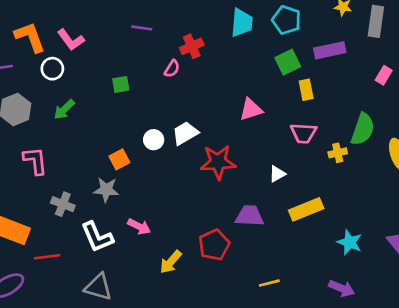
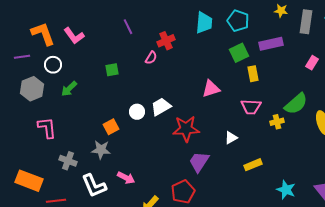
purple line: (142, 28) -> (128, 27), turned 56
white circle: (52, 69) -> (53, 65), moved
green semicircle: (363, 129) -> (296, 104), turned 30
yellow rectangle: (306, 209) -> (253, 165), size x0.7
purple trapezoid: (250, 216) -> (199, 162), moved, turned -60

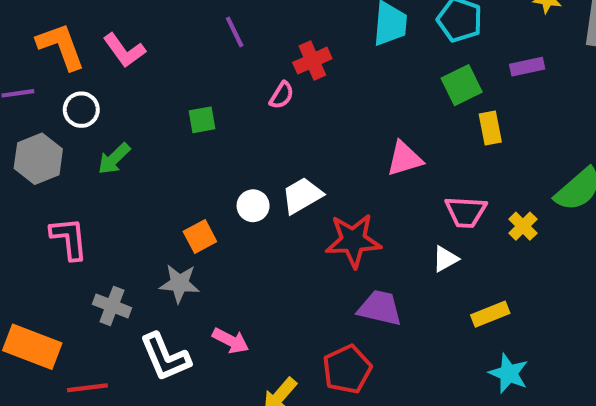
purple rectangle: (271, 44) -> (527, 67), size x0.7
pink trapezoid: (251, 107) -> (466, 212), moved
yellow cross: (277, 122) -> (523, 226), moved, turned -32
purple trapezoid: (199, 162) -> (380, 308), turned 70
cyan star: (286, 190) -> (509, 373), moved

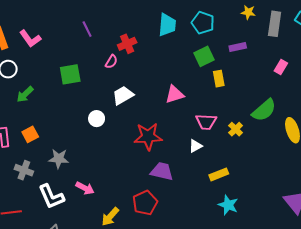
green square: (202, 120) -> (70, 74), size x1.5
white trapezoid: (302, 196) -> (123, 95), moved
orange square: (200, 236) -> (30, 134), moved

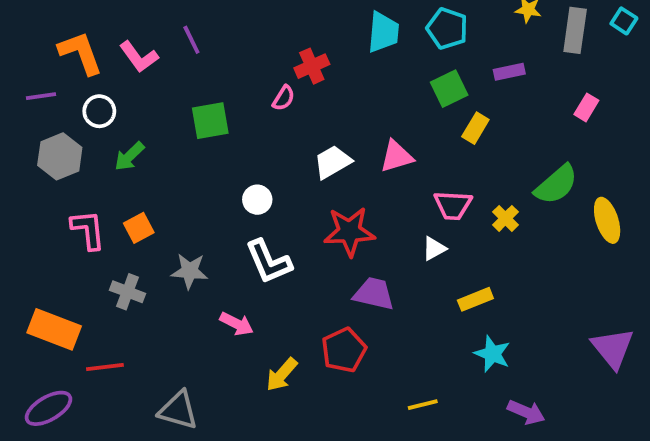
purple line: (87, 29) -> (191, 40), moved
yellow rectangle: (219, 79) -> (475, 128), turned 42
white trapezoid: (123, 95) -> (332, 162), moved
white L-shape: (51, 197) -> (269, 262), moved

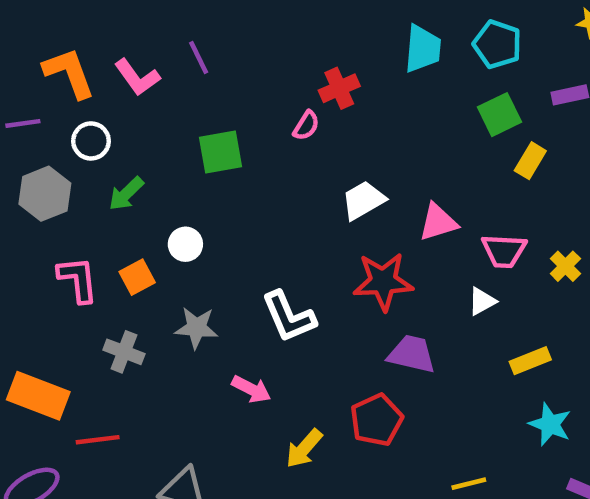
pink triangle: (396, 156) -> (438, 222), moved
white circle: (257, 200) -> (185, 244), moved

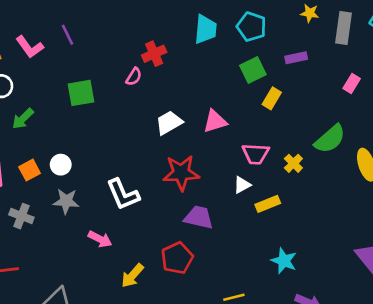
pink triangle: (438, 222) -> (215, 121), moved
white circle: (185, 244) -> (61, 165), moved
yellow rectangle: (530, 361) -> (268, 204), moved

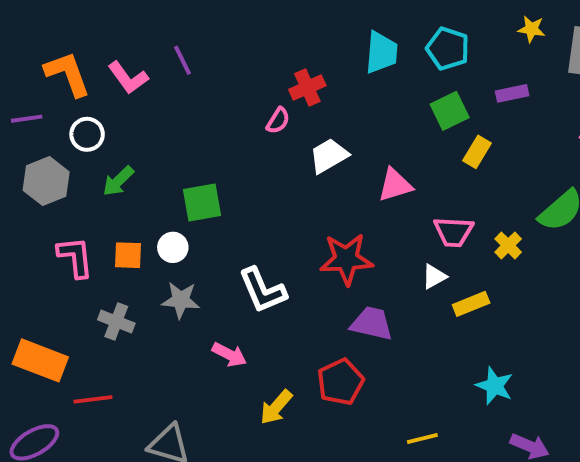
green square: (81, 93) -> (202, 203), moved
white trapezoid: (169, 123) -> (329, 156), moved
orange square: (30, 170) -> (128, 255), turned 30

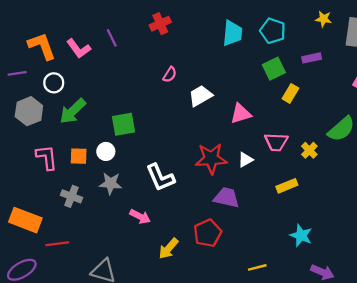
red cross: (307, 88) -> (160, 24), moved
green arrow: (118, 181) -> (73, 111), size x1.4
white triangle: (434, 277) -> (245, 160), moved

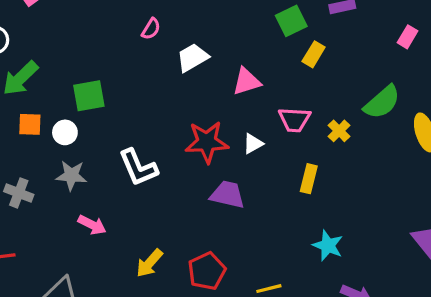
orange square: (79, 156) -> (30, 124), moved
yellow rectangle: (287, 186) -> (309, 179), turned -54
pink arrow: (140, 217) -> (92, 225), moved
red pentagon: (208, 233) -> (207, 271), moved

